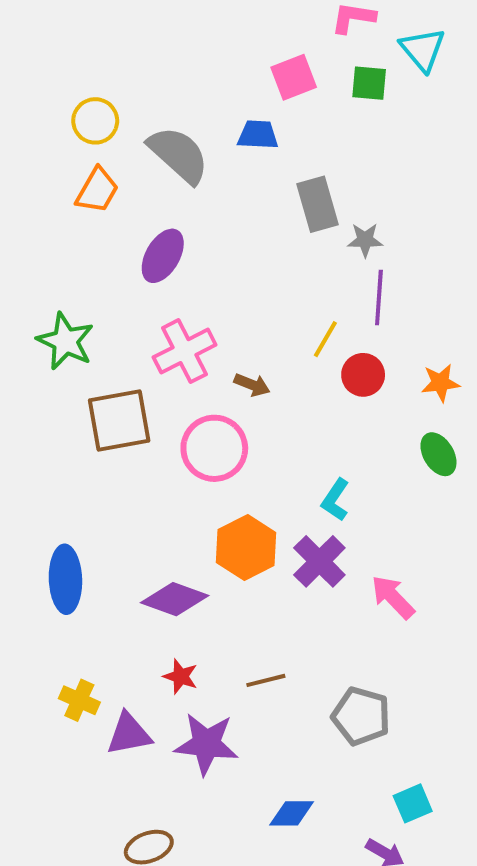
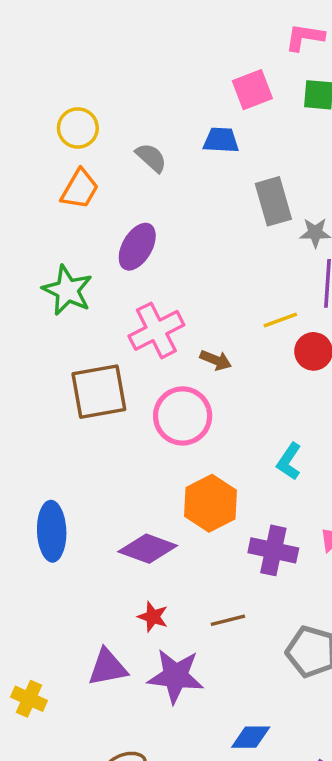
gray semicircle: (179, 155) -> (151, 158), size x0.6
yellow line: (325, 339) -> (280, 320), turned 40
green star: (65, 341) -> (67, 290), moved
purple cross: (319, 561) -> (273, 550), moved, turned -33
yellow cross: (79, 700) -> (29, 699), moved

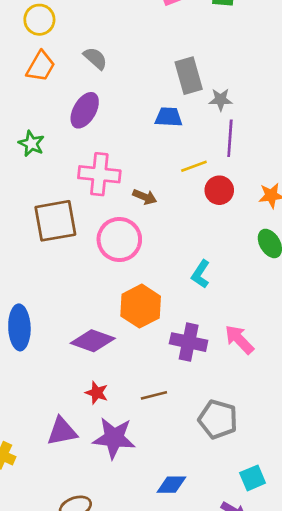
blue trapezoid: (221, 140) -> (169, 117), moved
gray semicircle: (151, 158) -> (95, 58), moved
green star: (67, 290) -> (31, 144), size x0.7
pink cross: (156, 330) -> (99, 174), turned 33

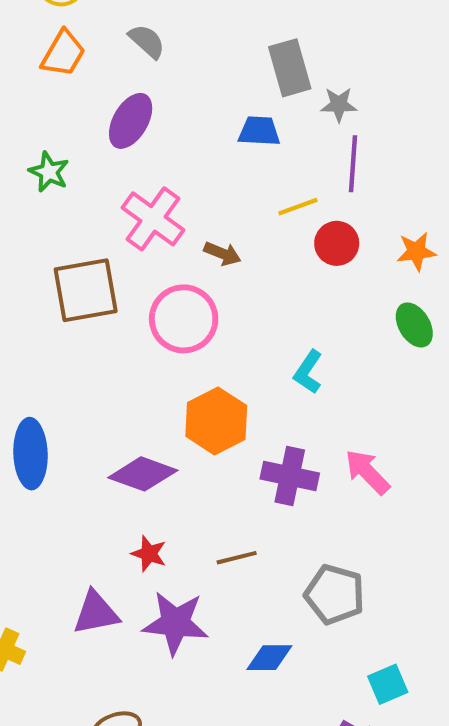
pink cross: (99, 174) -> (153, 219), turned 30
blue diamond: (171, 485) -> (269, 658), moved

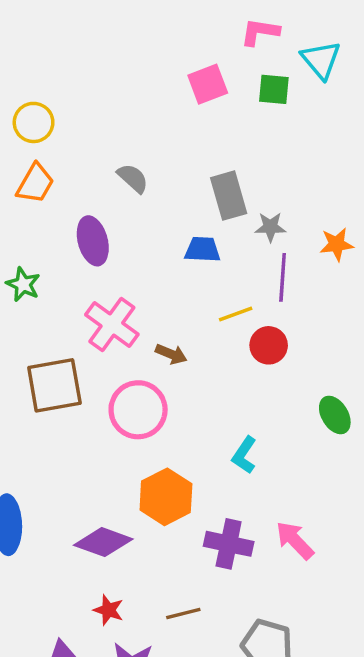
gray semicircle: (147, 41) -> (133, 178), moved
purple ellipse: (131, 121) -> (93, 241), turned -45
orange star: (416, 252) -> (337, 244), moved

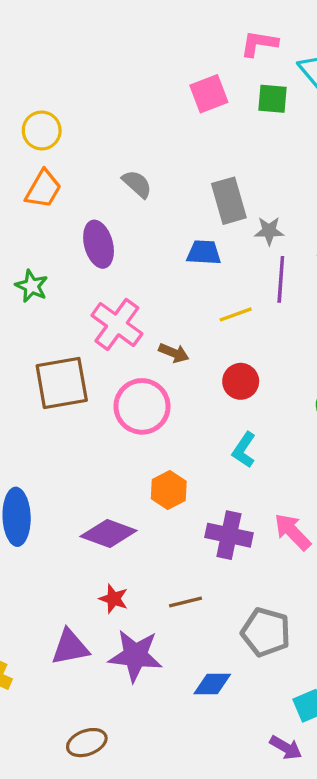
red circle: (269, 345) -> (241, 381), moved
orange hexagon: (166, 497) -> (169, 490), size x0.7

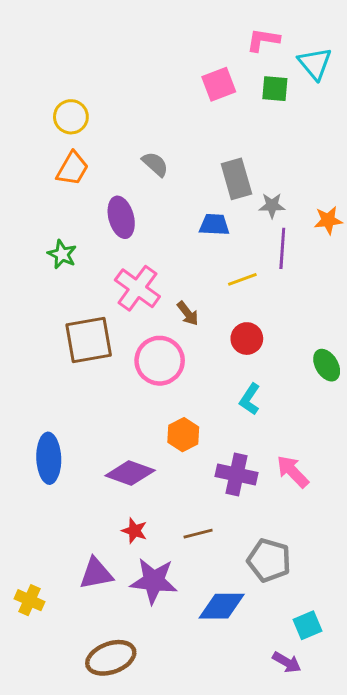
brown arrow: (174, 353) -> (188, 313), turned 30
blue diamond: (212, 684) -> (222, 606), size x1.4
brown ellipse: (87, 743) -> (111, 658), size x1.4

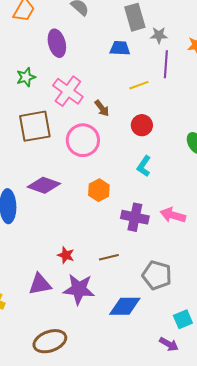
green star: (62, 254) -> (26, 77), moved, turned 30
pink arrow: (293, 472) -> (173, 215), turned -30
purple diamond: (130, 473) -> (44, 185), moved

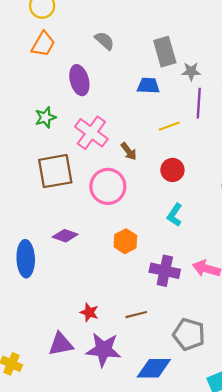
purple diamond: (44, 185) -> (65, 236), size x0.7

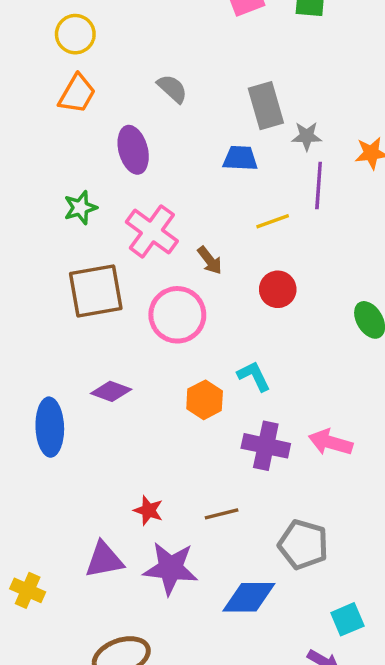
cyan L-shape: (175, 215) -> (254, 376), moved, turned 120

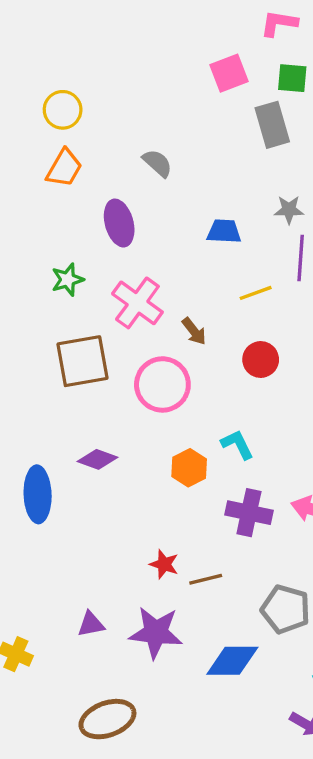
gray rectangle: (266, 106) -> (272, 125), moved
red star: (148, 510) -> (164, 564), moved
purple triangle: (104, 560) -> (91, 624), size x0.7

